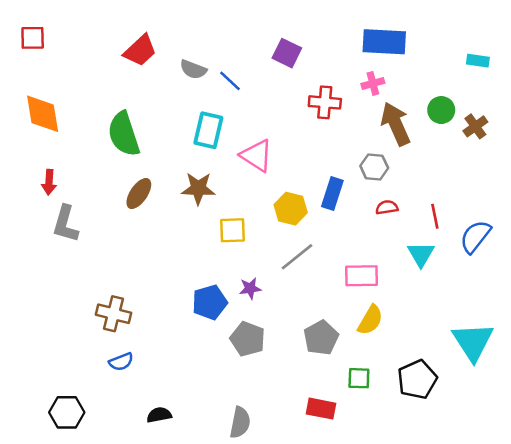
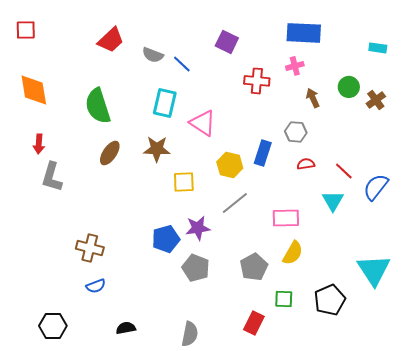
brown arrow: (396, 124) -> (313, 98), size x0.6
red line: (435, 216) -> (344, 171), turned -36
purple star: (250, 288) -> (198, 228), size x1.4
red rectangle: (321, 409) -> (254, 323), turned -75

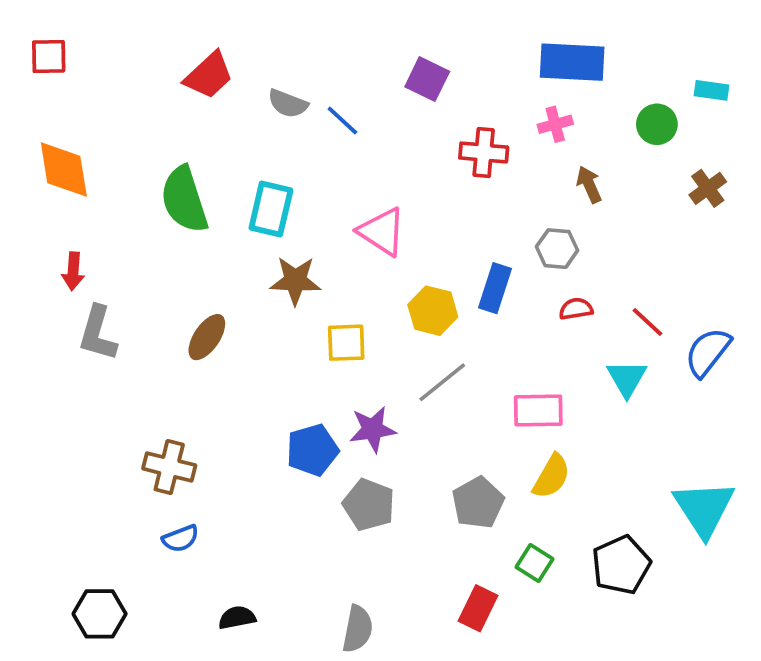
green circle: (349, 87) -> (657, 124), moved
cyan rectangle: (165, 103) -> (271, 209), moved
brown ellipse: (110, 153) -> (207, 337), moved
green square: (284, 299) -> (535, 563), turned 30

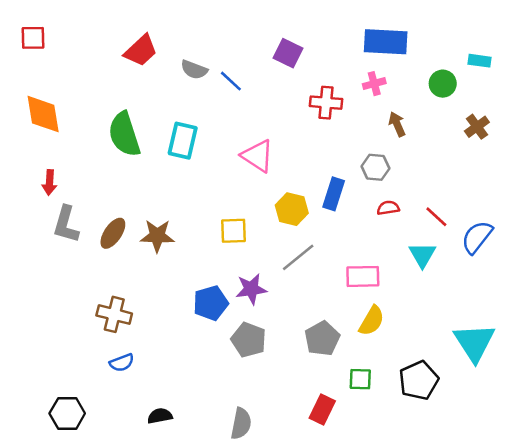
brown star: (295, 281) -> (157, 236), moved
brown ellipse: (207, 337) -> (113, 233), moved
green square: (535, 563) -> (360, 379), turned -30

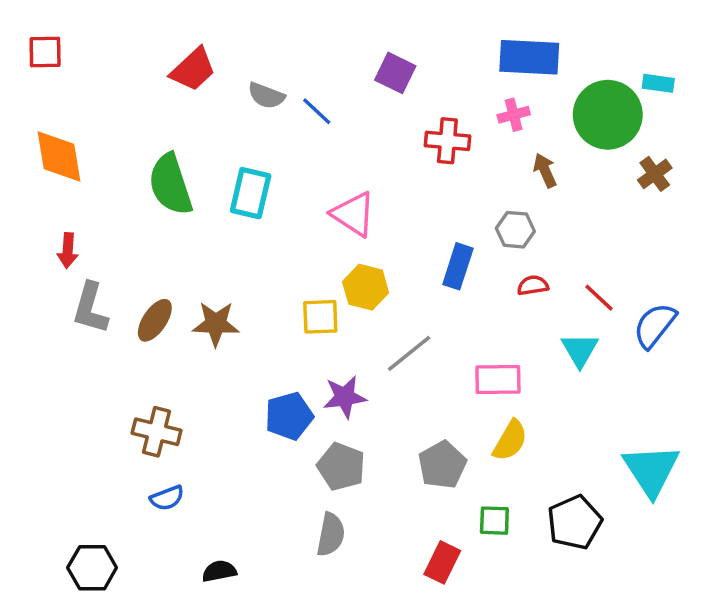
green circle: (443, 84) -> (608, 115), size x1.8
yellow hexagon: (292, 209) -> (366, 287), moved
gray semicircle: (241, 424) -> (331, 535), moved

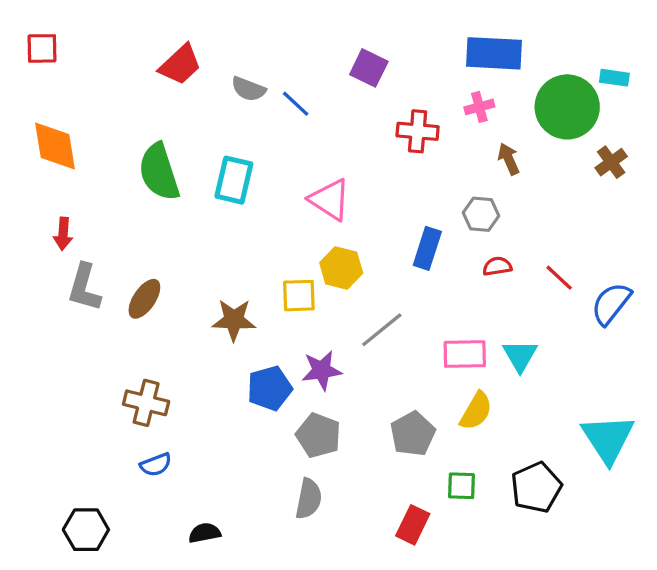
brown star: (216, 324) -> (234, 320), moved
cyan triangle: (580, 350) -> (520, 356), moved

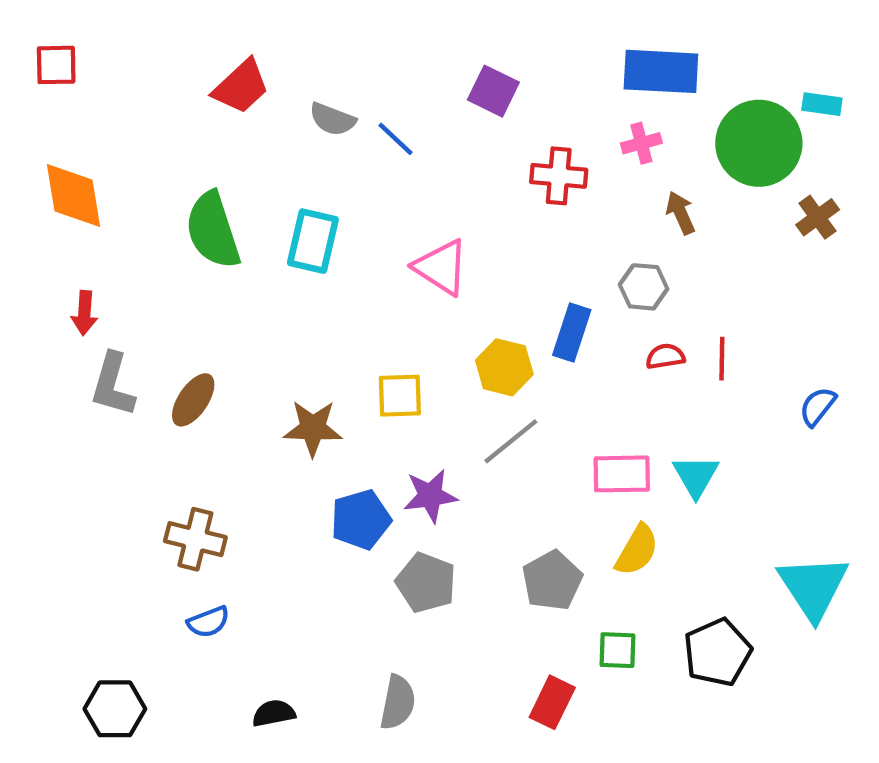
yellow hexagon: (341, 268) -> (504, 367), moved
red line: (559, 278) -> (722, 359), moved, turned 48
blue semicircle: (611, 304) -> (818, 406), size x0.7
gray semicircle: (309, 499) -> (398, 702), moved

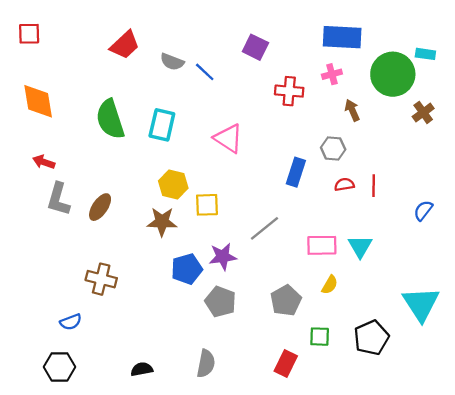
red arrow: (84, 313) -> (44, 162), turned 105
yellow hexagon: (504, 367) -> (173, 185), moved
yellow semicircle: (637, 550) -> (330, 285), size x0.7
blue semicircle: (208, 622) -> (71, 322), moved

